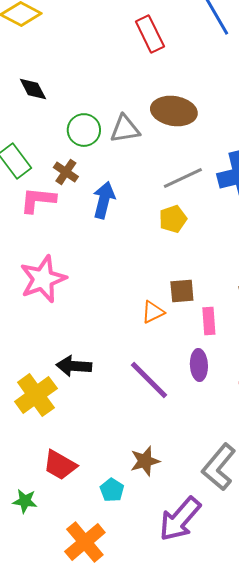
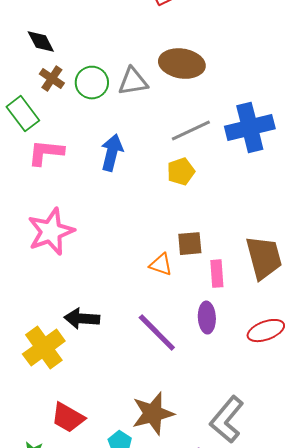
brown cross: (66, 172) -> (52, 79), moved
orange triangle: (153, 312) -> (161, 265), turned 45
brown star: (145, 461) -> (153, 414), size x1.4

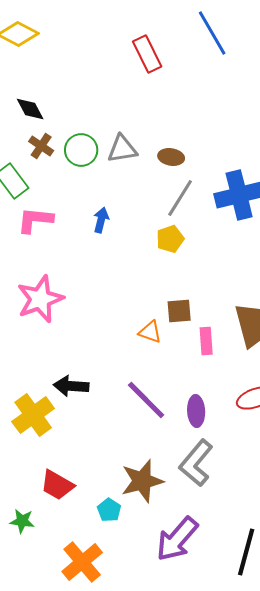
brown ellipse: (182, 64) -> (171, 157), moved, size x0.6
gray line: (191, 131) -> (180, 198), turned -33
blue arrow: (112, 153) -> (101, 220), size x0.7
purple ellipse: (207, 318) -> (196, 411), moved
gray L-shape: (227, 420) -> (196, 463), moved

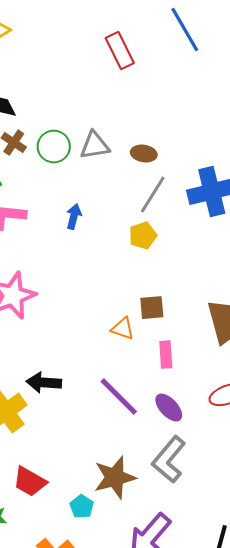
pink rectangle: (206, 341) -> (166, 355), moved
purple ellipse: (196, 411) -> (169, 408), turned -40

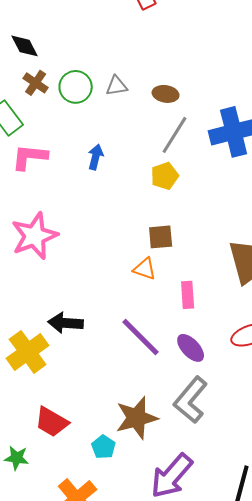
gray triangle: (95, 146) -> (117, 86), size x0.7
brown square: (152, 308) -> (161, 237), moved

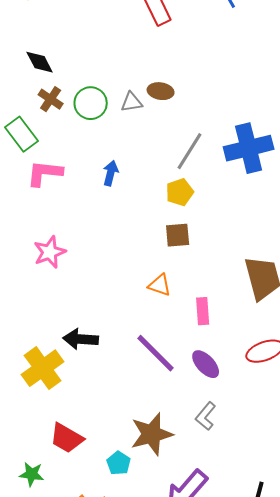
brown ellipse: (166, 94) -> (161, 91), moved
pink star: (35, 236) -> (50, 252), size x0.7
brown square: (161, 237) -> (178, 235), moved
gray L-shape: (191, 400) -> (206, 416), size x0.6

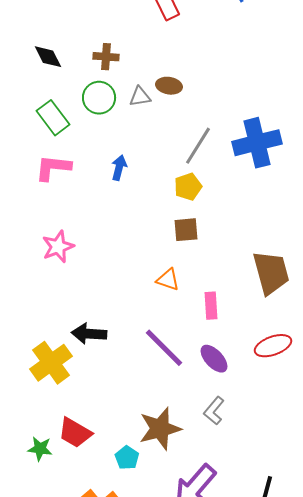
brown cross: (51, 99) -> (106, 57), moved, turned -30
green rectangle: (22, 134) -> (53, 118), moved
green star: (32, 474) -> (40, 449), moved

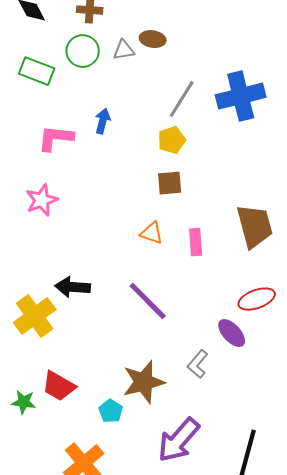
green rectangle: (53, 118) -> (37, 71), turned -32
pink L-shape: (53, 168) -> (56, 138), moved
pink rectangle: (211, 306) -> (196, 242), moved
purple ellipse: (214, 359) -> (232, 333), moved

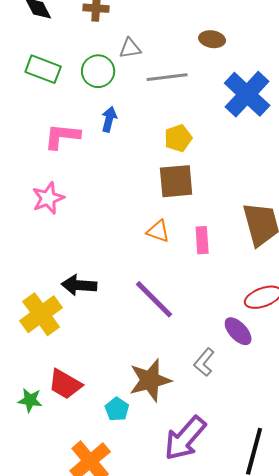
brown ellipse: (153, 39) -> (212, 39), moved
green circle: (83, 51) -> (98, 71), moved
blue cross: (241, 96) -> (247, 94), turned -33
gray line: (182, 99) -> (167, 77), moved, turned 51
brown square: (170, 183) -> (176, 181), size x1.4

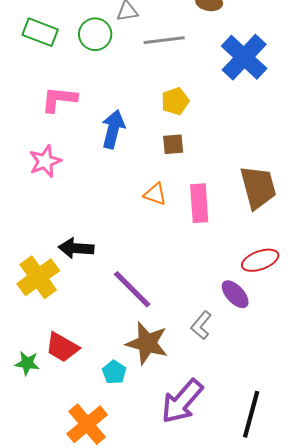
blue arrow: (109, 119) -> (113, 129), moved, size x1.5
brown square: (176, 181) -> (173, 144), size x0.6
pink rectangle: (202, 240) -> (199, 203), size x1.4
purple line: (154, 299) -> (132, 289), moved
brown star: (150, 380) -> (147, 343), turned 30

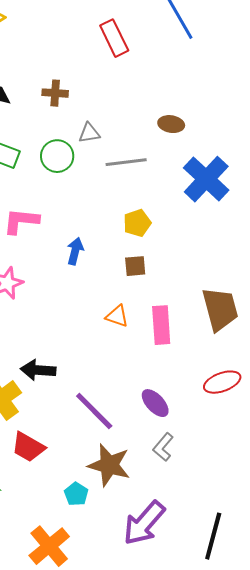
blue arrow: (113, 129) -> (75, 251), size x0.7
purple ellipse: (235, 294) -> (155, 403), moved
red trapezoid: (62, 347) -> (28, 447), moved

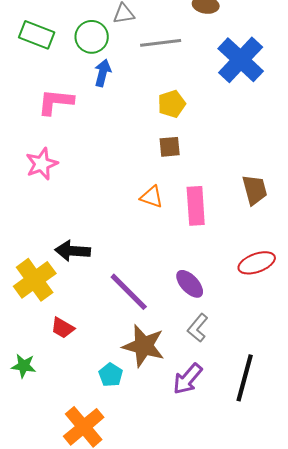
blue arrow: (75, 251) -> (103, 73), moved
brown trapezoid: (220, 309) -> (255, 190), size x0.7
red trapezoid: (28, 447) -> (63, 328), size x0.7
purple arrow: (144, 523) -> (188, 379), moved, size x0.7
black line: (213, 536) -> (245, 378), moved

